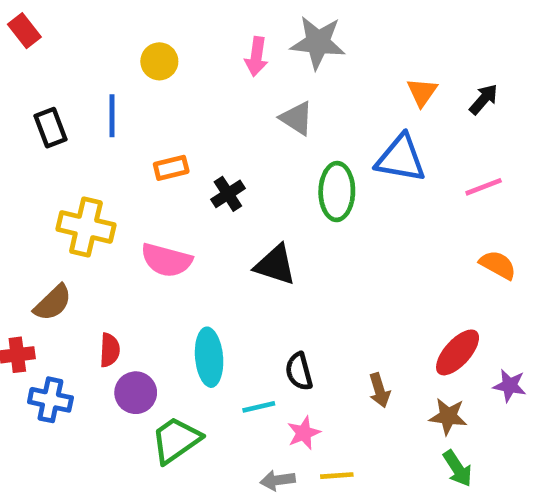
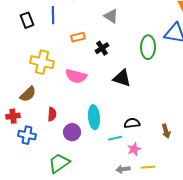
gray triangle: (297, 118) -> (111, 16), moved
black semicircle: (299, 371) -> (132, 123), turned 98
purple circle: (136, 393) -> (72, 132), moved
green trapezoid: (176, 440) -> (59, 163), moved

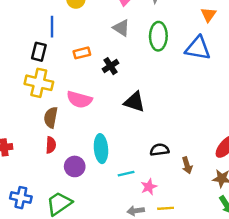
black rectangle: (27, 20) -> (39, 52), moved, turned 35
green ellipse: (148, 47) -> (158, 36), moved
brown semicircle: (28, 94) -> (51, 117), moved, turned 144
black semicircle: (132, 123) -> (160, 150), moved
blue cross: (27, 135) -> (21, 198), moved

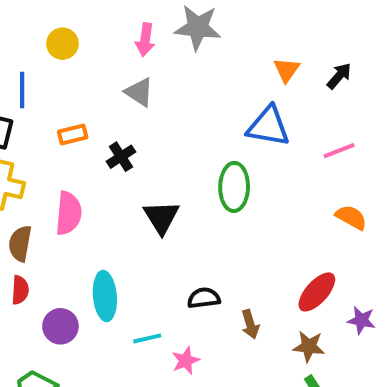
green ellipse: (158, 36) -> (234, 187), moved
pink semicircle: (79, 100) -> (69, 213), turned -100
black triangle: (134, 102) -> (161, 217), turned 40

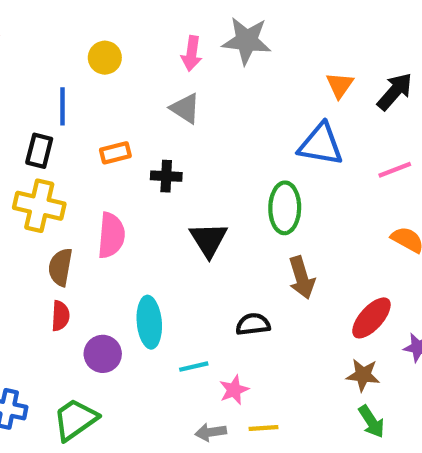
black arrow: (339, 76) -> (395, 91), size x1.4
black cross: (121, 157) -> (166, 176), turned 36
brown arrow: (250, 324) -> (302, 278), moved, size x1.4

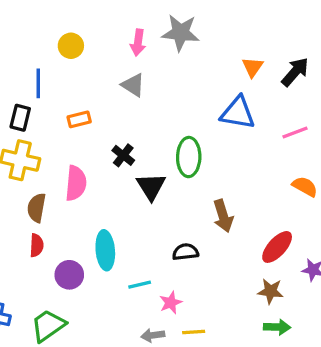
black cross: (166, 176) -> (123, 155), moved, turned 35
green ellipse: (285, 208) -> (189, 157), moved
green arrow: (371, 422) -> (277, 327), turned -55

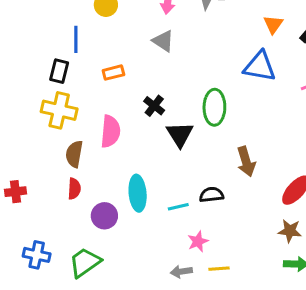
cyan line: (140, 285) -> (178, 207), moved

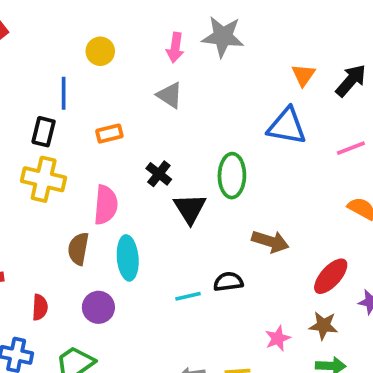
brown semicircle: (74, 154) -> (78, 249), moved
brown arrow: (246, 162) -> (270, 241), turned -56
red semicircle: (74, 189) -> (40, 307), moved
cyan ellipse: (138, 193) -> (128, 258), moved
pink star: (198, 241) -> (278, 338), moved

